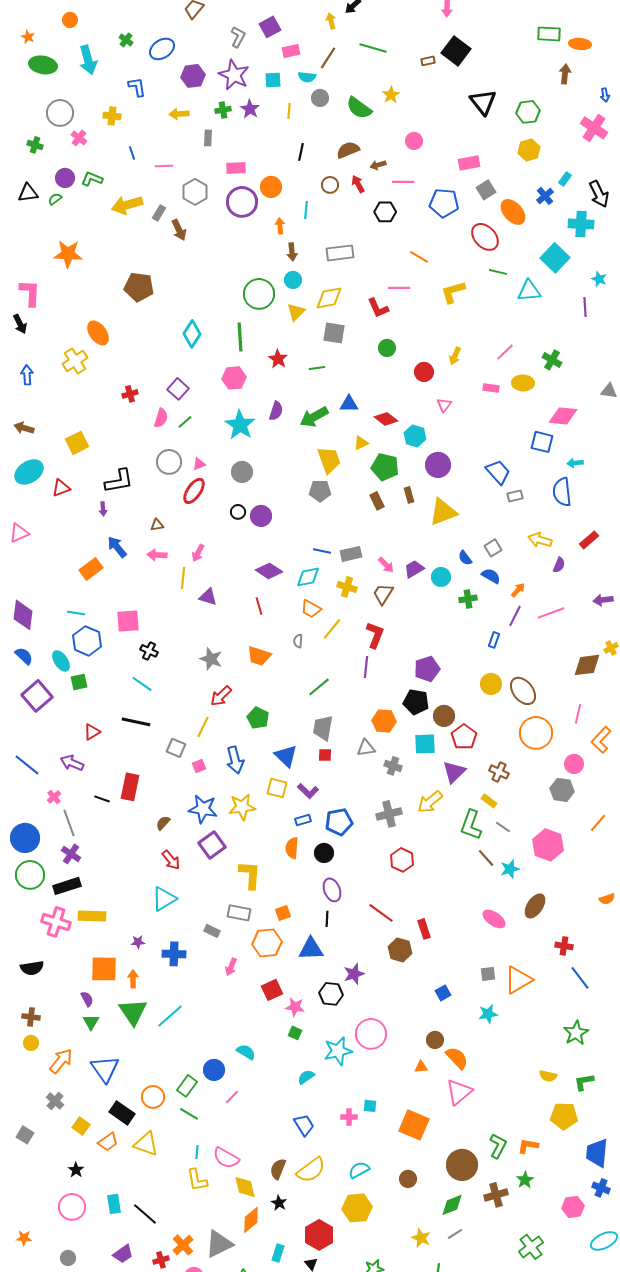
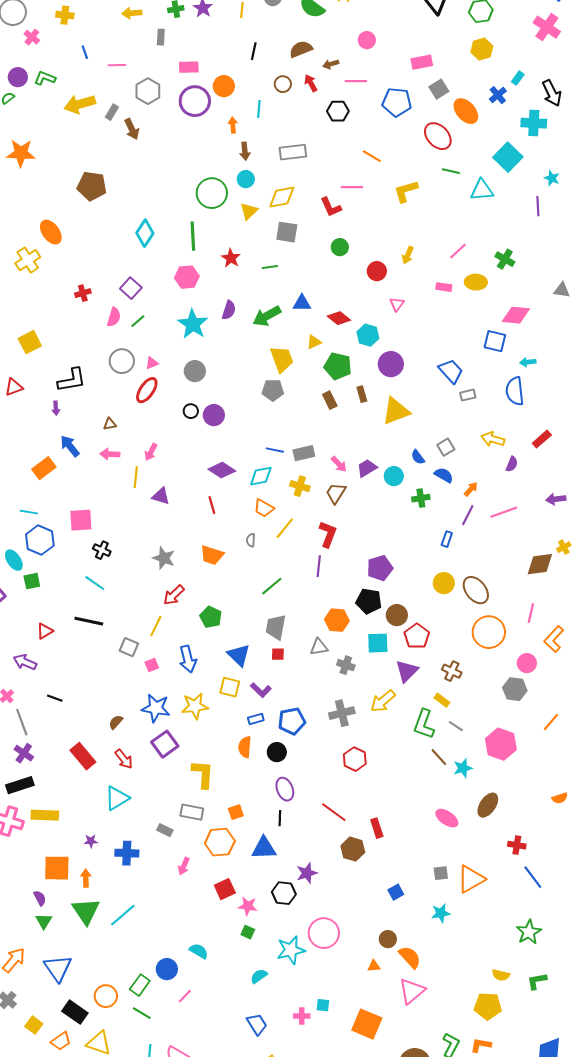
red rectangle: (130, 787) -> (83, 756), moved, turned -52
yellow pentagon: (564, 1116) -> (488, 1006), moved

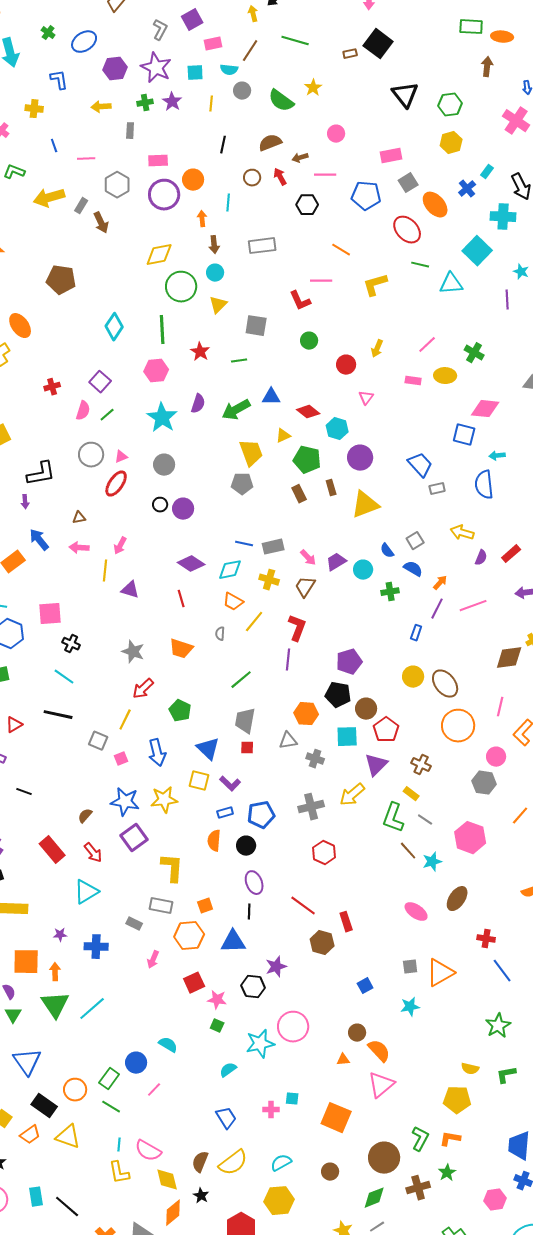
yellow diamond: (282, 197) -> (159, 255), moved
red rectangle: (542, 439) -> (511, 554), moved

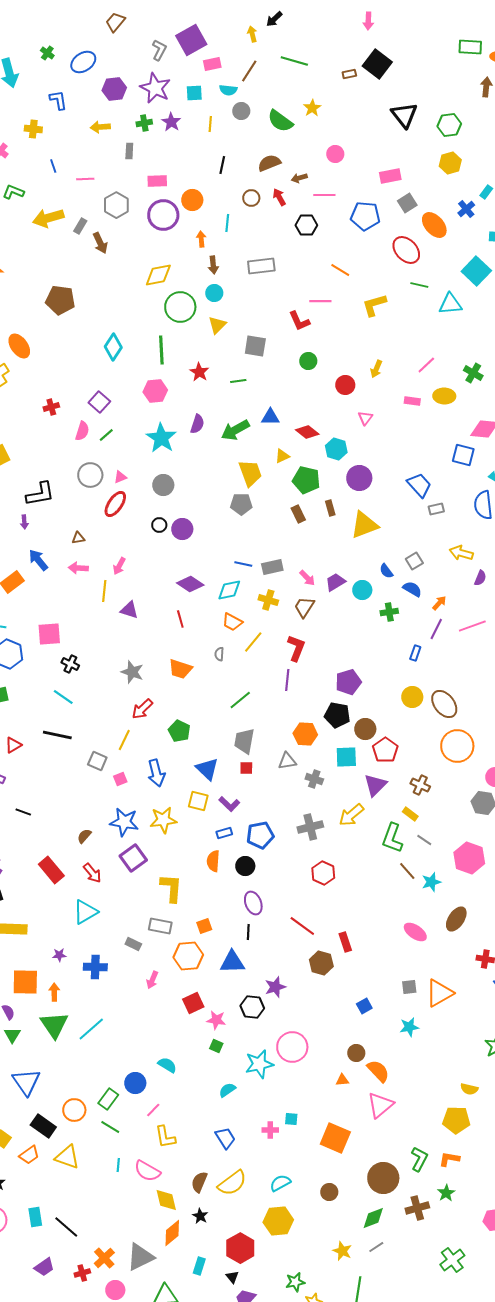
purple square: (192, 20) -> (191, 40), size x1.4
yellow L-shape: (119, 1173) -> (165, 1137), moved

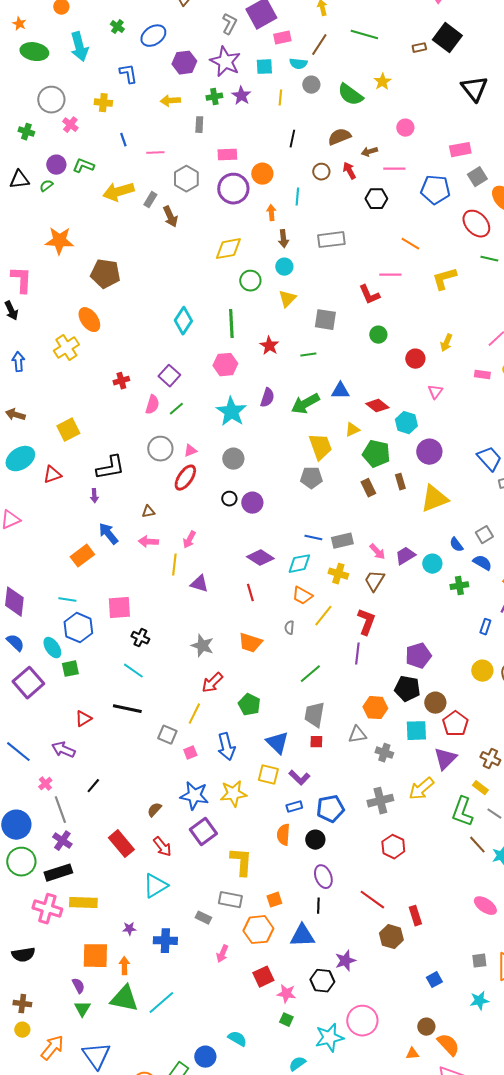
brown pentagon: (60, 300) -> (105, 274), moved
green circle: (180, 307) -> (250, 281), size x0.7
black line: (23, 812) -> (93, 786), turned -70
green triangle: (54, 1025) -> (124, 999), turned -44

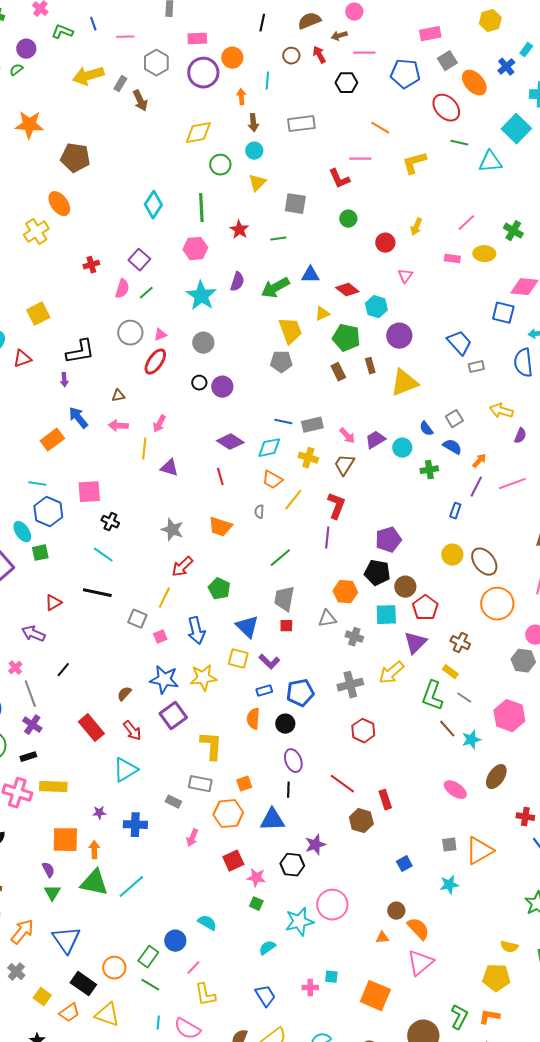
pink circle: (405, 128) -> (354, 12), moved
green L-shape: (83, 166) -> (62, 32), moved
black rectangle: (58, 873) -> (28, 757), size x0.6

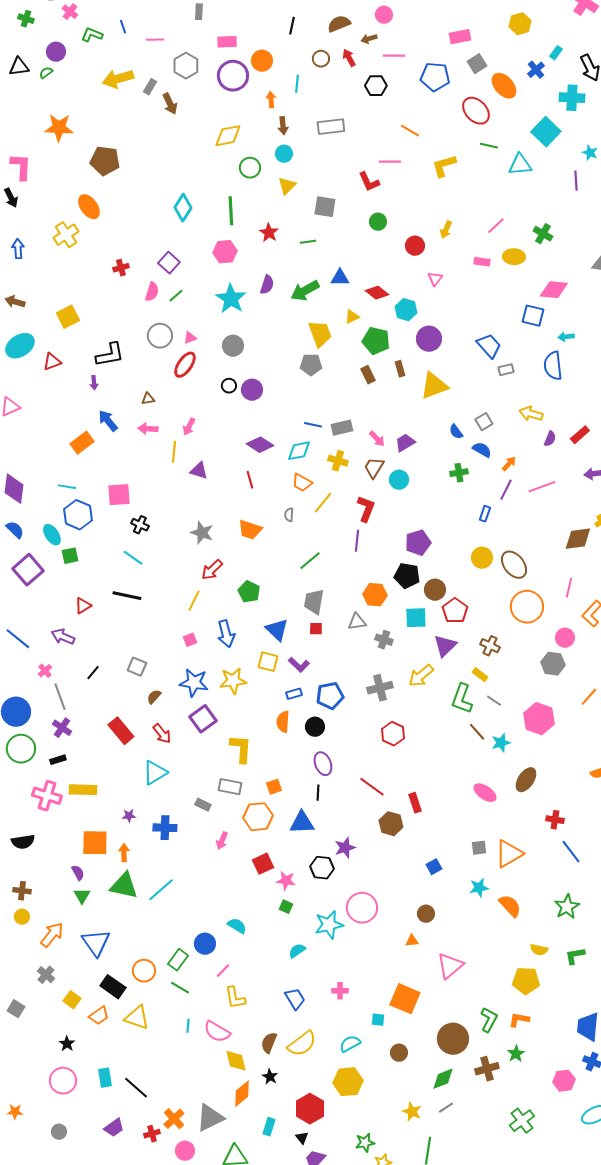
cyan circle: (402, 448) -> (399, 480), moved
gray square: (137, 619) -> (137, 667), moved
orange semicircle: (418, 929) -> (510, 906), moved
cyan square: (331, 977) -> (378, 1020), moved

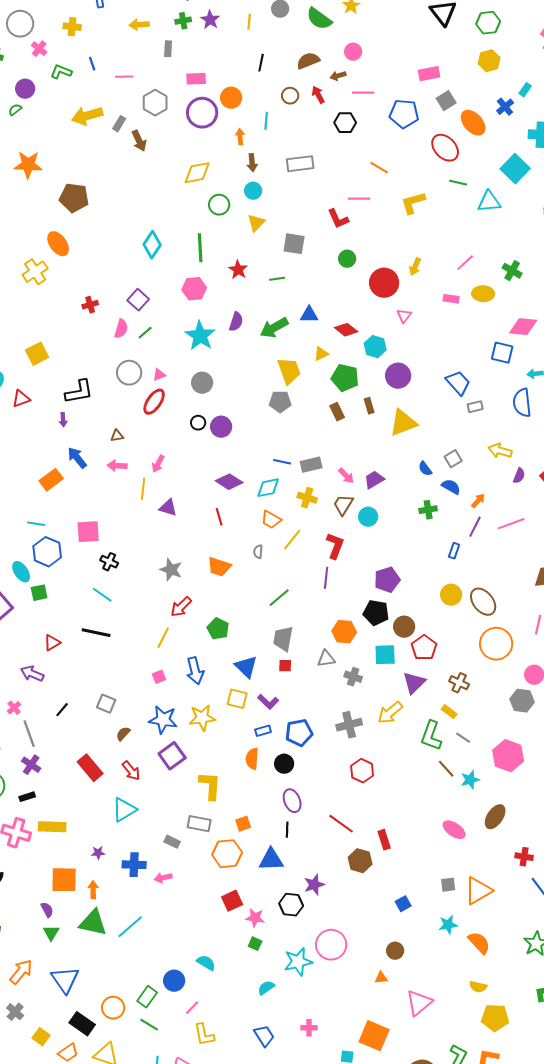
red circle: (415, 246) -> (384, 283), size x1.5
pink arrow: (222, 841) -> (163, 878), moved, turned 54
yellow semicircle: (539, 950) -> (478, 987), moved

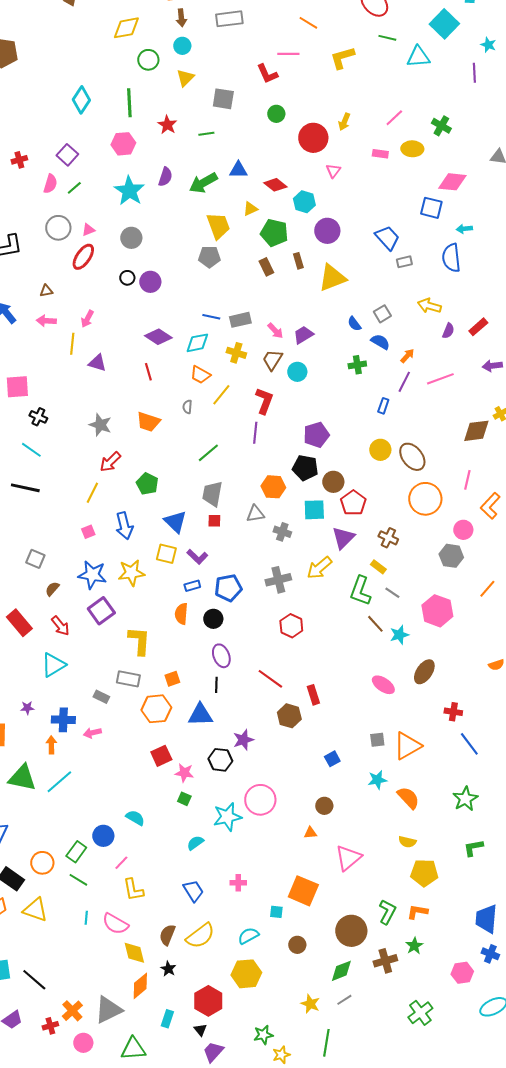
orange arrow: (93, 890) -> (51, 745), moved

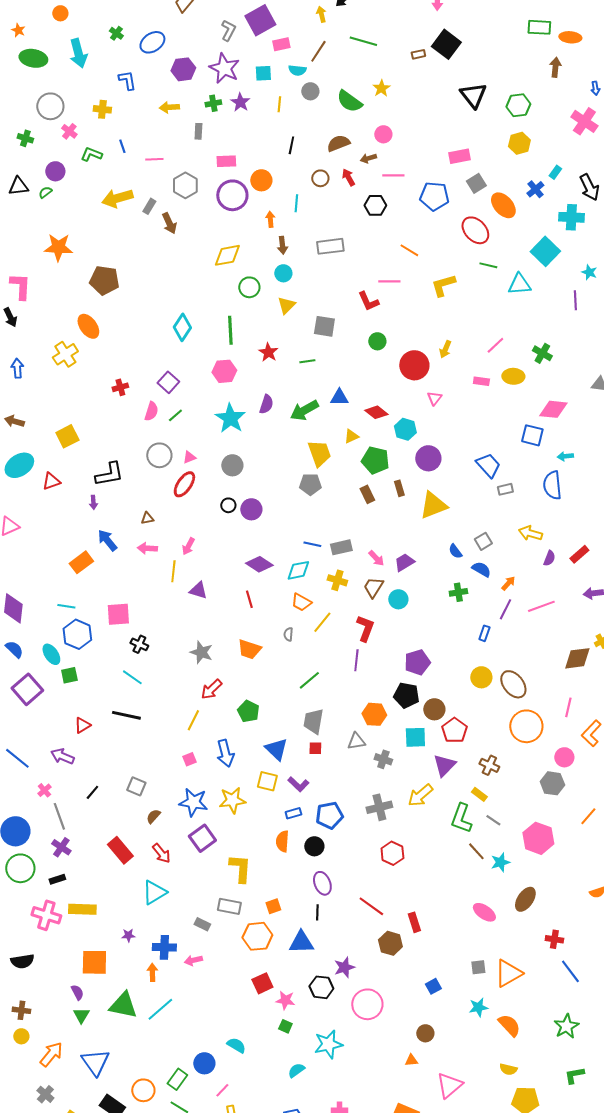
pink circle: (260, 800) -> (367, 1004), moved

